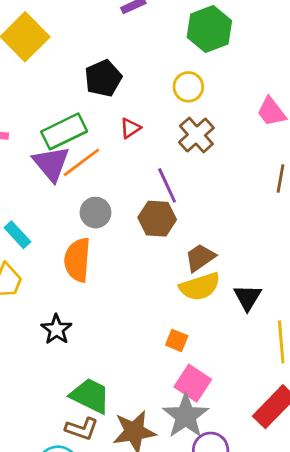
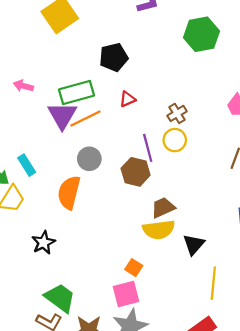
yellow circle: (188, 87) -> (175, 140), moved
brown cross: (196, 135) -> (177, 113), size x0.7
pink square: (193, 383) -> (126, 294), moved, turned 32

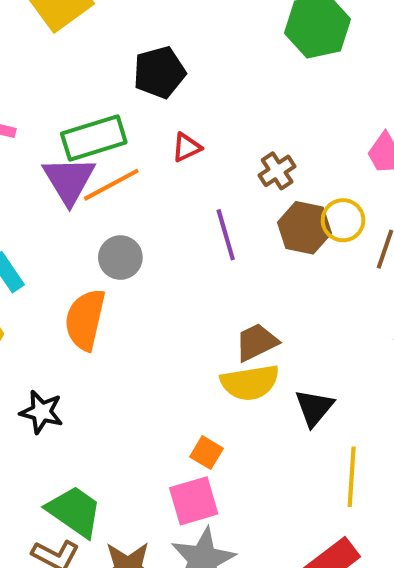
yellow circle: (175, 140) -> (343, 220), moved
brown hexagon: (136, 172) -> (305, 228), moved
black star: (43, 243) -> (41, 412), turned -30

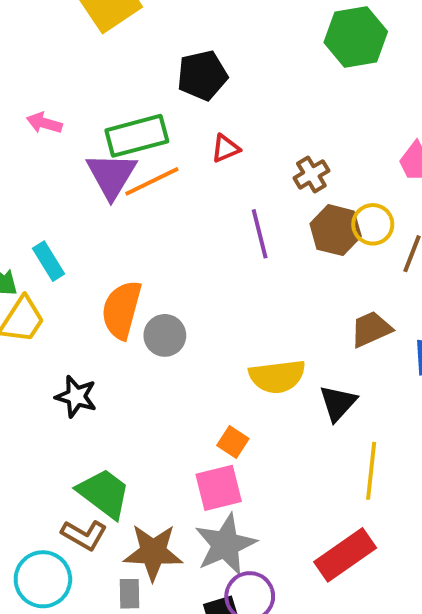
gray circle: (120, 258) -> (165, 335), moved
brown trapezoid: (257, 342) -> (371, 329), moved

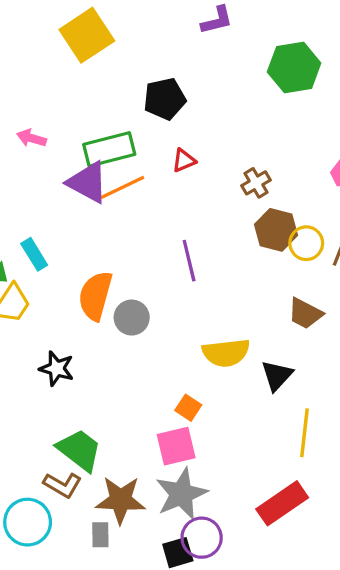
purple triangle: (111, 175) -> (88, 182), turned -33
yellow circle: (373, 224) -> (306, 243), moved
purple line: (260, 234) -> (189, 261), moved
brown trapezoid: (371, 329) -> (305, 313), turned -129

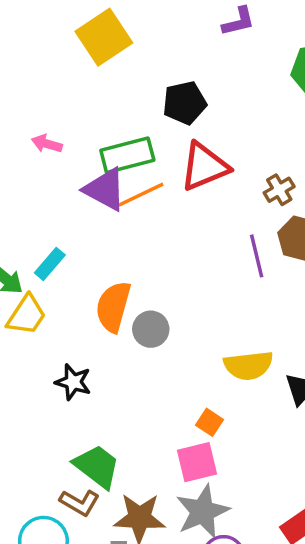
red triangle: (184, 160) -> (204, 167), size x2.0
cyan rectangle: (34, 254) -> (50, 264), turned 72
purple line: (189, 261) -> (257, 256), moved

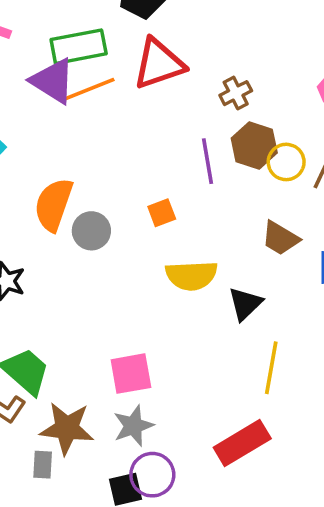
orange square: (210, 422) -> (162, 213), moved, turned 32
gray star: (203, 512) -> (133, 426), size x0.7

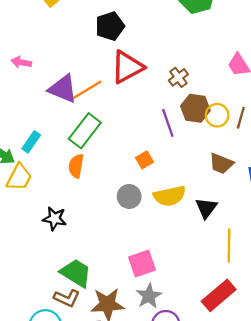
green rectangle: (79, 47) -> (85, 131), moved, turned -32
orange semicircle: (54, 205) -> (76, 166), size x0.7
gray circle: (91, 231) -> (129, 196), moved

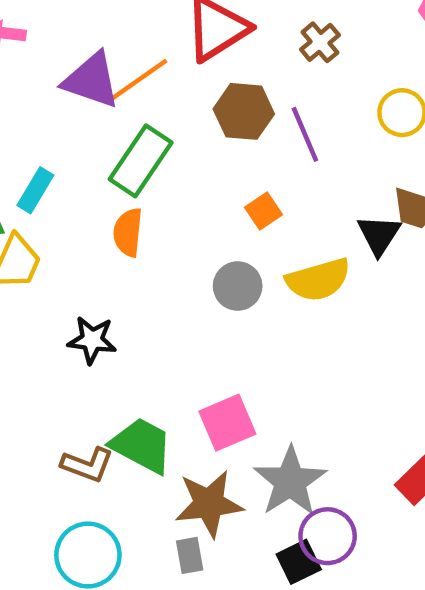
brown hexagon: (195, 108) -> (244, 111), moved
black triangle: (206, 208) -> (379, 235), moved
pink square: (142, 264) -> (227, 423), moved
gray star: (149, 296) -> (290, 481), size x1.4
brown L-shape: (67, 298) -> (87, 465), moved

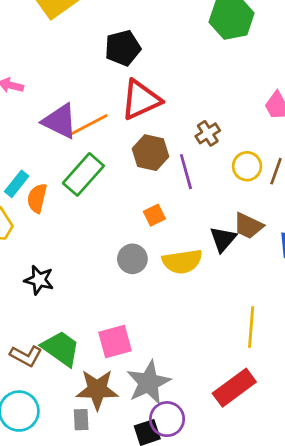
brown cross: (320, 42) -> (208, 133), moved
orange semicircle: (128, 232) -> (37, 198), moved

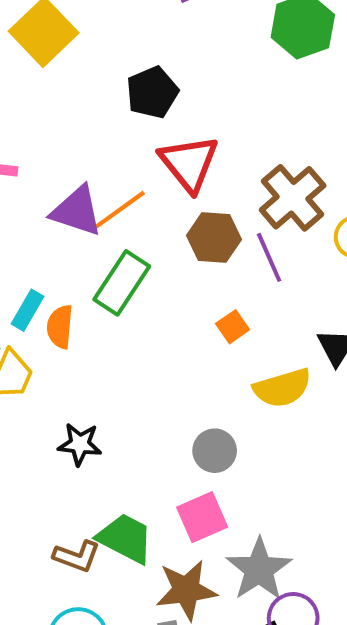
red triangle: (141, 100) -> (189, 163), turned -36
brown cross: (208, 133) -> (293, 198), size x1.8
gray circle: (132, 259) -> (215, 451), moved

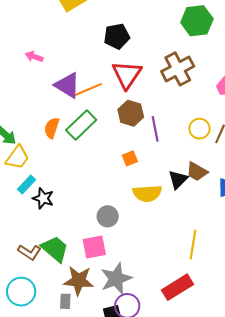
brown cross: (293, 198) -> (178, 69), moved
cyan rectangle: (28, 310) -> (27, 185), moved
orange semicircle: (60, 327) -> (52, 128), moved

